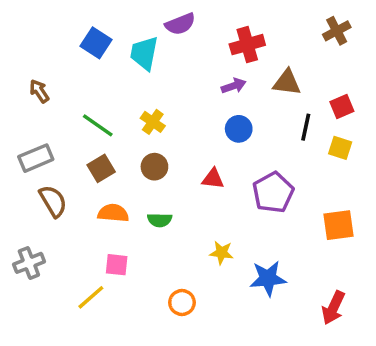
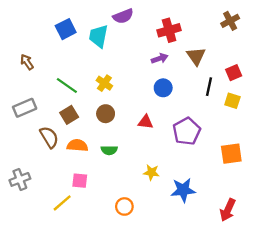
blue square: (96, 43) -> (66, 29), turned 30
brown triangle: (287, 82) -> (196, 56), turned 48
brown semicircle: (53, 201) -> (49, 137), moved

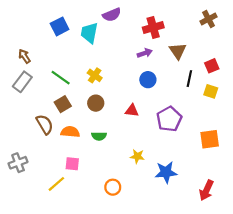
gray rectangle: (25, 108) -> (22, 82), moved, turned -30

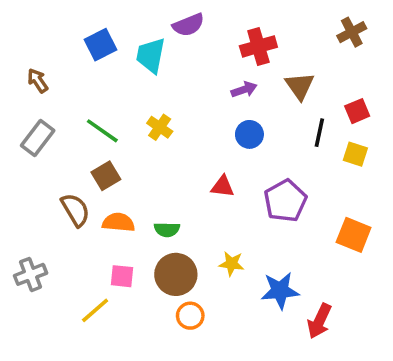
brown arrow: (24, 56) -> (38, 81), moved
brown circle: (96, 103) -> (176, 274), moved, size x1.5
orange square: (210, 139) -> (354, 235), turned 30
red arrow: (206, 190) -> (319, 321), moved

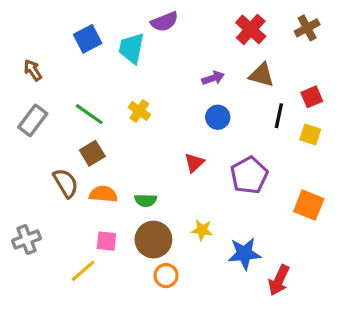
red cross: (258, 46) -> (251, 29), moved, turned -32
brown triangle: (300, 86) -> (262, 75), turned -40
red triangle: (223, 186) -> (194, 163), turned -50

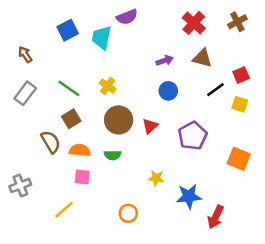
black line: (279, 116) -> (216, 90), turned 42
brown circle: (153, 240) -> (119, 120), moved
pink square: (106, 241) -> (82, 177), moved

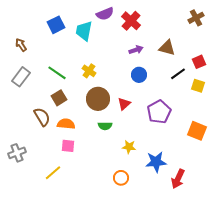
red cross: (194, 23) -> (131, 21), moved
green semicircle: (112, 155) -> (105, 126), moved
orange circle: (128, 213) -> (121, 178), moved

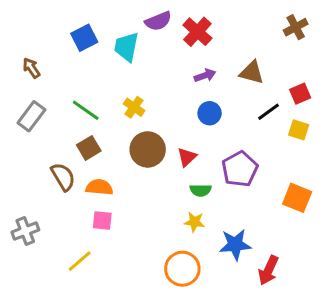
green semicircle: (105, 126) -> (200, 190), moved
orange circle: (121, 178) -> (182, 269), size x1.5

